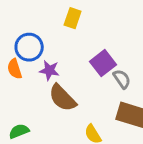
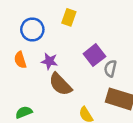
blue circle: (29, 47) -> (32, 29), moved
gray semicircle: (122, 79) -> (110, 68), turned -133

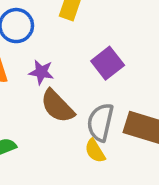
gray semicircle: (110, 68) -> (100, 122), moved, size x1.5

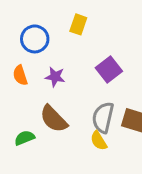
brown semicircle: (57, 106) -> (54, 119), moved

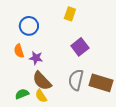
yellow rectangle: (78, 24) -> (70, 14), moved
purple star: (55, 77) -> (36, 58), moved
yellow semicircle: (99, 141) -> (41, 96), moved

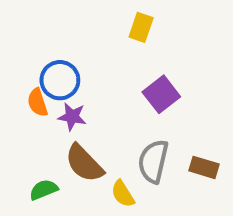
blue circle: (29, 26) -> (60, 80), moved
brown rectangle: (101, 83) -> (204, 167), size x0.6
yellow semicircle: (41, 96) -> (123, 194), moved

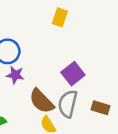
purple square: (161, 94) -> (73, 74), moved
brown semicircle: (84, 163) -> (42, 101), moved

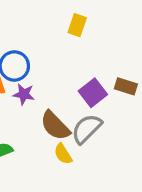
gray semicircle: (68, 104) -> (87, 129), turned 32
brown rectangle: (100, 108) -> (126, 86), moved

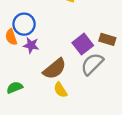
brown semicircle: (55, 126) -> (55, 69), turned -85
gray semicircle: (87, 129) -> (92, 64), moved

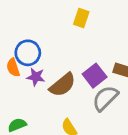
brown semicircle: (55, 69) -> (62, 85), moved

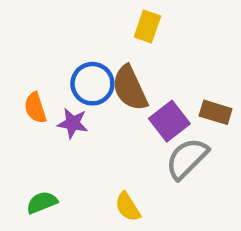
blue circle: (28, 53) -> (92, 84), moved
brown semicircle: (62, 85) -> (130, 88), moved, turned 104

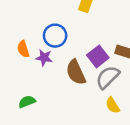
brown semicircle: (130, 88) -> (76, 72), moved
yellow semicircle: (128, 207) -> (113, 105), moved

